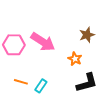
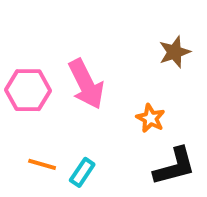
brown star: (87, 35) -> (175, 52), moved
pink arrow: (43, 42) -> (86, 84), turned 30

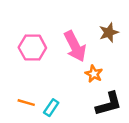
pink arrow: (86, 84) -> (75, 46), moved
pink hexagon: (28, 90) -> (32, 48), moved

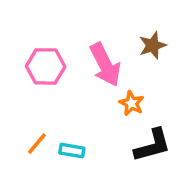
orange line: (26, 103) -> (37, 144), turned -66
cyan rectangle: (51, 108) -> (72, 151), turned 66

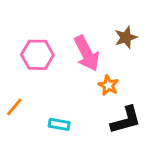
orange line: (37, 144) -> (14, 107), moved

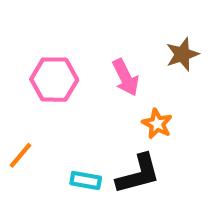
pink arrow: (87, 53) -> (126, 77), size x0.7
black L-shape: (126, 120) -> (138, 174), moved

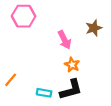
pink hexagon: (54, 80) -> (24, 16), moved
orange star: (157, 124) -> (72, 65), moved

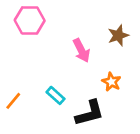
orange star: (72, 65) -> (111, 82), moved
cyan rectangle: (44, 93) -> (56, 95), moved, turned 32

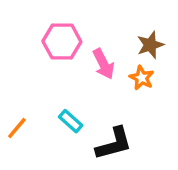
pink hexagon: (30, 20) -> (62, 41), moved
orange star: (111, 82) -> (142, 78), moved

